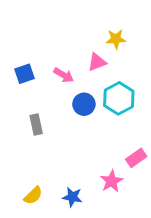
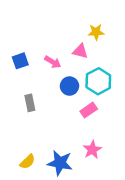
pink triangle: (97, 62) -> (80, 51), turned 35
pink rectangle: (136, 158) -> (89, 110), moved
blue star: (72, 197) -> (60, 163), size x1.5

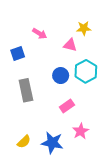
pink arrow: (53, 62) -> (40, 34), moved
gray rectangle: (30, 103) -> (26, 90), size x1.5
pink rectangle: (89, 110) -> (67, 106), moved

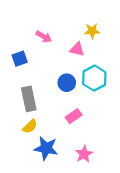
pink star: (81, 131) -> (84, 154), moved
yellow semicircle: (24, 142) -> (30, 126), moved
blue star: (52, 143) -> (46, 148), moved

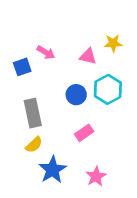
yellow star: (92, 31) -> (113, 43), moved
pink arrow: (44, 37) -> (46, 52), moved
blue star: (46, 148) -> (52, 170), turned 30

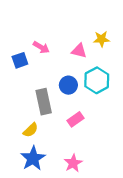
gray rectangle: (33, 113) -> (44, 102), moved
blue star: (52, 170) -> (33, 158), moved
pink star: (96, 176) -> (73, 163), moved

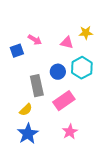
pink rectangle: (75, 119) -> (64, 101), size x1.5
pink star: (73, 163) -> (70, 132), moved

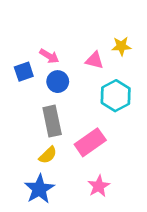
blue circle: (58, 72) -> (58, 82), moved
yellow semicircle: (26, 110) -> (48, 155), moved

